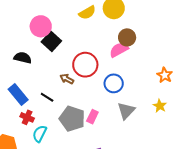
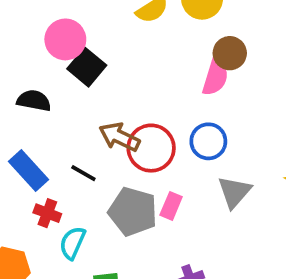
pink semicircle: (119, 50) -> (215, 77), turned 138
red circle: (85, 65) -> (151, 148), moved
brown arrow: (67, 79) -> (119, 137), size x1.5

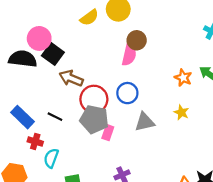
black semicircle: (34, 101) -> (23, 59), moved, size x1.4
brown arrow: (119, 137) -> (71, 78), moved
gray triangle: (234, 192) -> (145, 122), turned 40
gray pentagon: (133, 212) -> (94, 119), moved

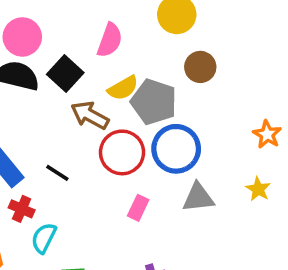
yellow semicircle: (89, 18) -> (123, 88), moved
pink circle: (39, 38) -> (22, 37), moved
pink semicircle: (129, 55) -> (110, 40), moved
blue circle: (127, 93) -> (176, 149), size x1.4
gray pentagon: (94, 119) -> (154, 102), moved

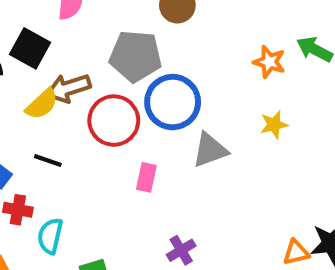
yellow semicircle: (123, 88) -> (42, 104), moved
brown arrow: (90, 115) -> (68, 88), turned -33
yellow star: (258, 189) -> (274, 125), turned -30

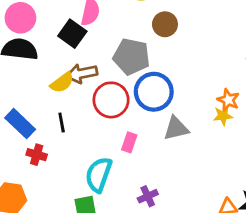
black square: (30, 48) -> (72, 34), moved
orange star: (269, 62) -> (228, 100), moved
black line: (48, 161) -> (62, 123), turned 54
cyan semicircle: (50, 236) -> (99, 175), moved, size x1.4

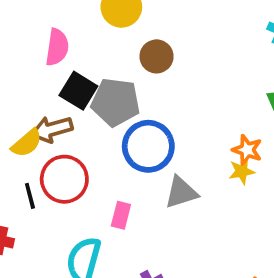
black square: (72, 34) -> (78, 91), moved
red circle: (111, 100) -> (64, 179), moved

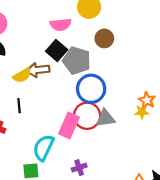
pink semicircle: (57, 47) -> (61, 25), moved, turned 66
red circle: (64, 179) -> (87, 116), moved
pink rectangle: (121, 215) -> (69, 125), size x1.6

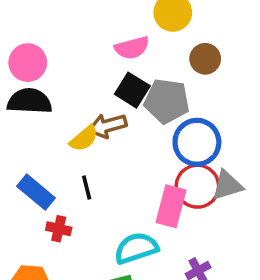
cyan semicircle: (43, 148) -> (136, 248), turned 56

